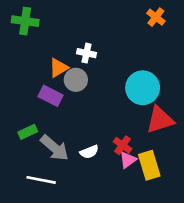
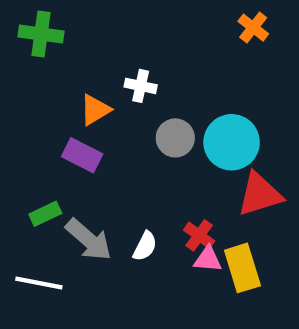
gray circle: (76, 80) -> (175, 138), moved
white semicircle: (89, 152) -> (145, 246), turned -42
pink triangle: (128, 160) -> (208, 259), turned 42
white line: (41, 180) -> (39, 283), moved

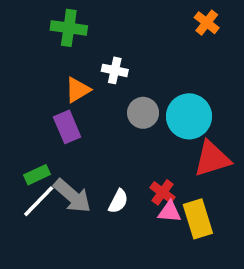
green cross: (41, 34) -> (69, 28), moved
purple rectangle: (82, 155) -> (67, 127), turned 40
white line: (39, 283) -> (39, 201), moved, turned -57

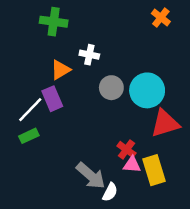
gray arrow: (72, 196) -> (91, 176), moved
white line: (39, 201) -> (30, 110), moved
white semicircle: (118, 201) -> (110, 192), moved

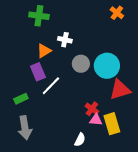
white line: (30, 110) -> (51, 86), moved
gray arrow: (91, 176) -> (25, 128), moved, turned 40

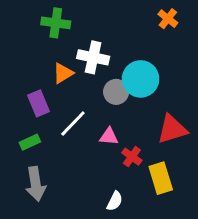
white cross: (65, 40) -> (93, 57), size x1.5
cyan circle: (107, 66) -> (141, 79), moved
purple rectangle: (38, 72) -> (38, 103), moved
pink triangle: (96, 120) -> (109, 136), moved

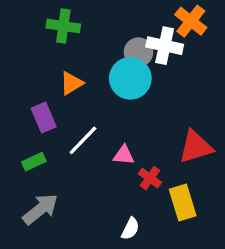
orange cross: (168, 19) -> (191, 21), size x1.4
white cross: (93, 57) -> (165, 46), moved
cyan circle: (141, 79) -> (130, 78), moved
gray circle: (116, 92) -> (138, 52), moved
gray arrow: (36, 184) -> (40, 209), turned -120

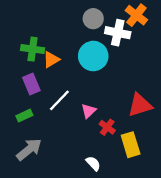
green cross: (63, 26) -> (33, 49), moved
gray circle: (138, 52) -> (93, 19), moved
pink triangle: (124, 155) -> (89, 111), turned -49
white semicircle: (130, 229) -> (93, 163), turned -70

